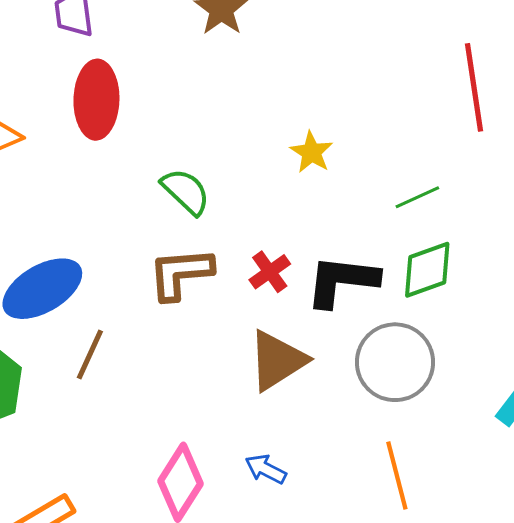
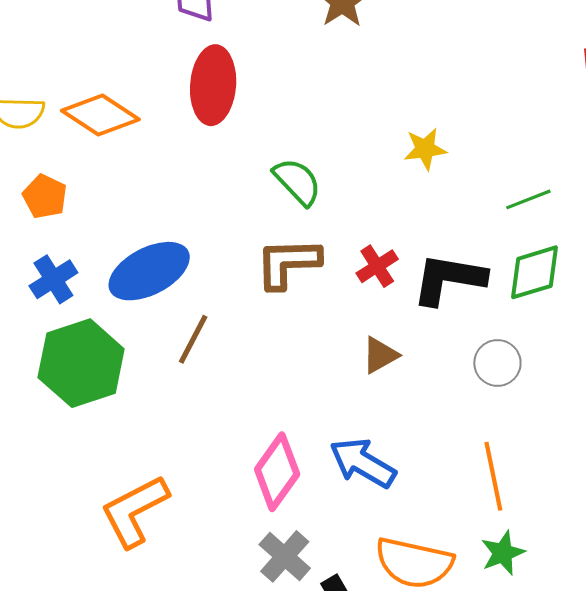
yellow star: (311, 152) -> (425, 149), turned 30
brown triangle: (277, 360) -> (380, 355), size x0.6
gray circle: (395, 362) -> (497, 363), size x0.6
blue arrow: (266, 469) -> (363, 463), size x1.6

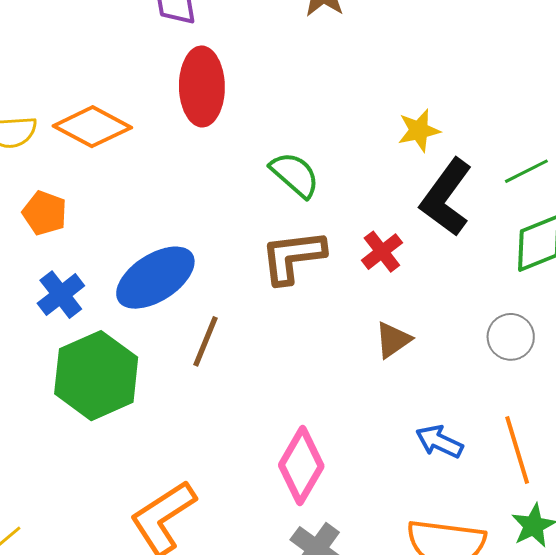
black L-shape: (449, 279) -> (446, 197), moved, turned -58
blue arrow: (363, 463) -> (439, 442), moved, size x0.7

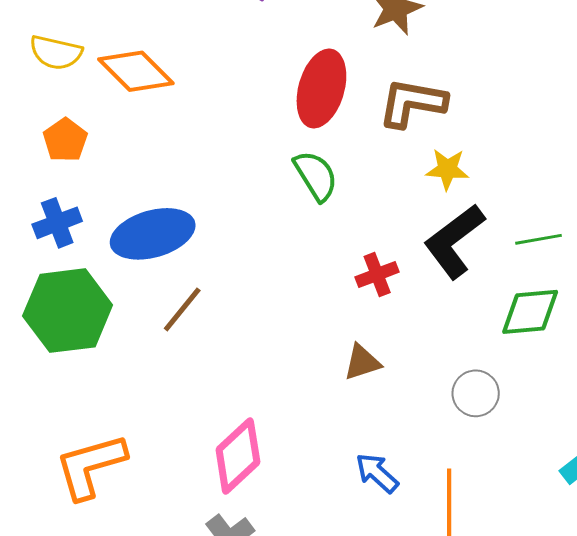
red ellipse: (202, 86) -> (321, 89), moved
brown L-shape: (293, 257) -> (412, 103), moved

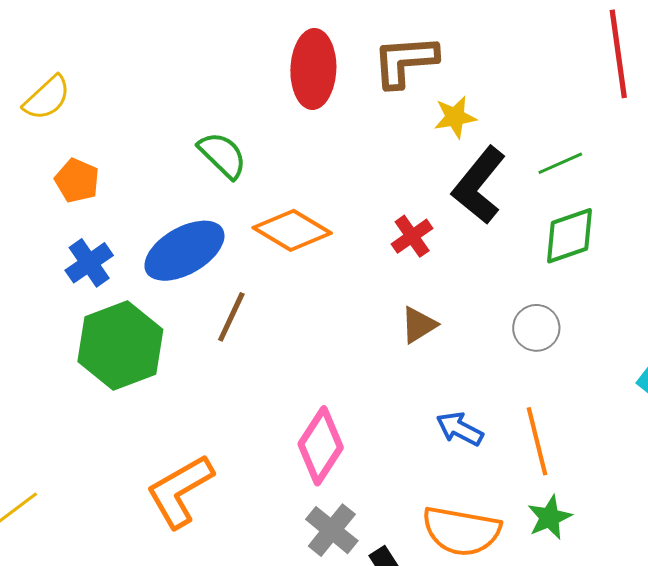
yellow semicircle: (56, 53) -> (47, 98), turned -42
orange diamond: (136, 71) -> (292, 230), moved
green semicircle: (316, 176) -> (222, 155), moved

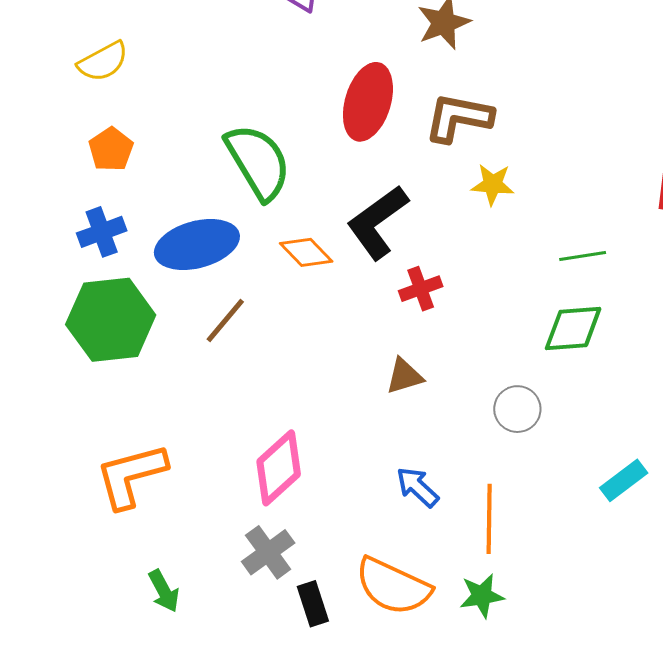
green semicircle: (222, 155) -> (258, 162), size x1.5
black L-shape: (479, 185) -> (377, 222), moved
orange diamond: (292, 230) -> (306, 252), size x0.7

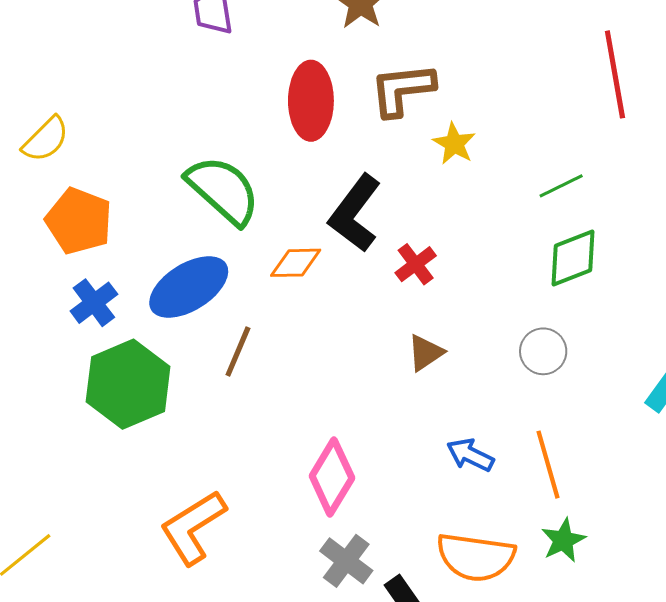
orange pentagon: (111, 149) -> (79, 221), size x1.5
yellow star: (493, 184) -> (454, 144), turned -30
orange diamond: (306, 252) -> (296, 263), turned -30

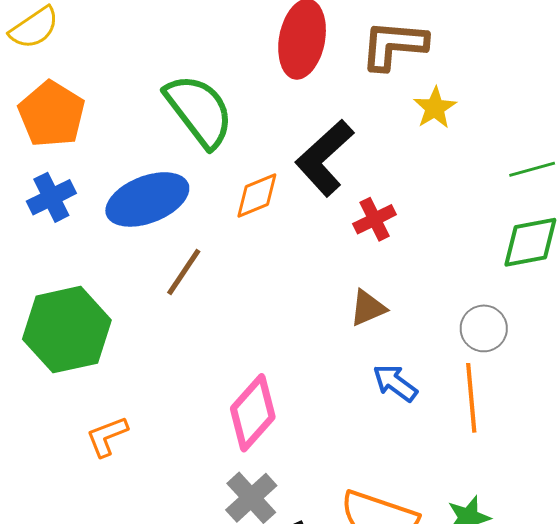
orange diamond: (296, 263) -> (257, 196), turned -32
green hexagon: (128, 384) -> (67, 330), moved
blue arrow: (470, 455) -> (395, 383), moved
orange line: (548, 465) -> (471, 398), moved
orange L-shape: (193, 527) -> (107, 436), size x0.6

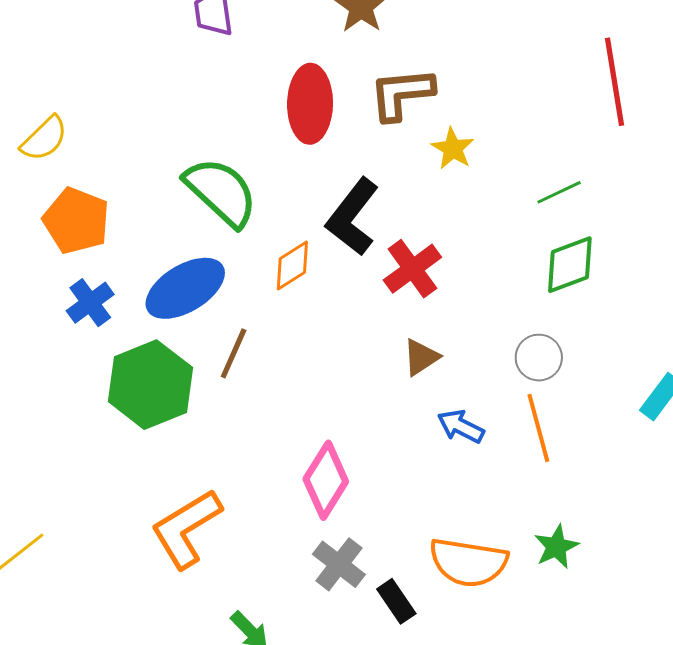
red cross: (375, 219) -> (412, 269), size x1.4
green hexagon: (67, 330) -> (150, 385), moved
orange L-shape: (107, 436) -> (186, 529), size x1.8

